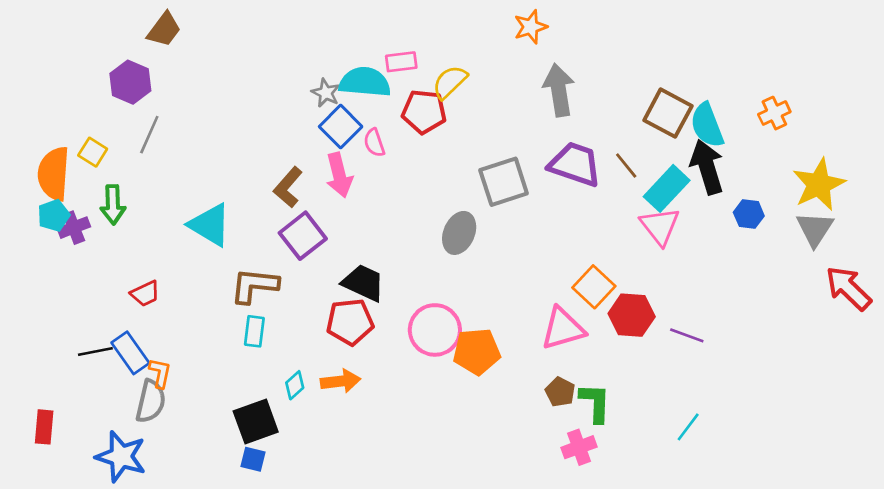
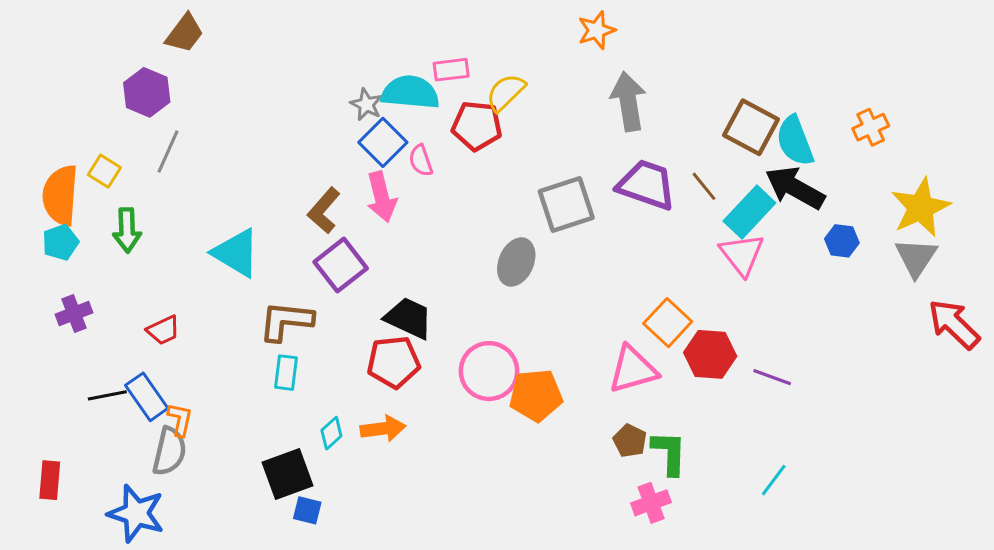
black arrow: (707, 167) -> (795, 188), turned -44
purple cross: (74, 228) -> (74, 313), moved
blue square: (253, 459) -> (307, 510), moved

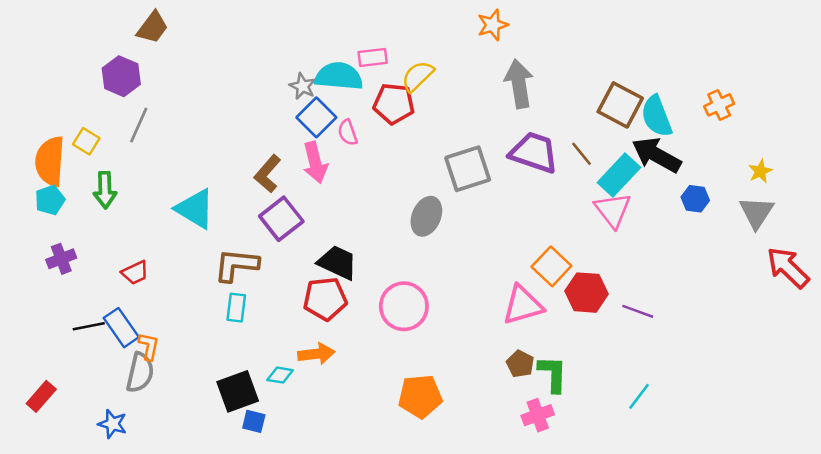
yellow star: (921, 207) -> (760, 171), size x0.5
orange pentagon: (536, 395) -> (420, 396), moved
cyan diamond: (331, 433) -> (280, 375), moved, turned 52
red rectangle: (50, 480) -> (41, 396), turned 36
blue star: (136, 513) -> (112, 424), size x0.6

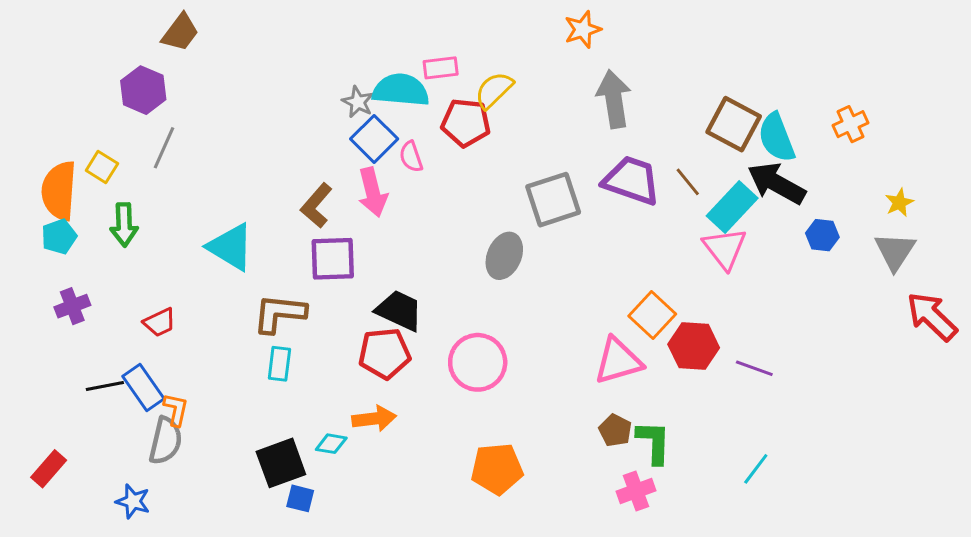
purple square: (281, 219) -> (333, 259), turned 36

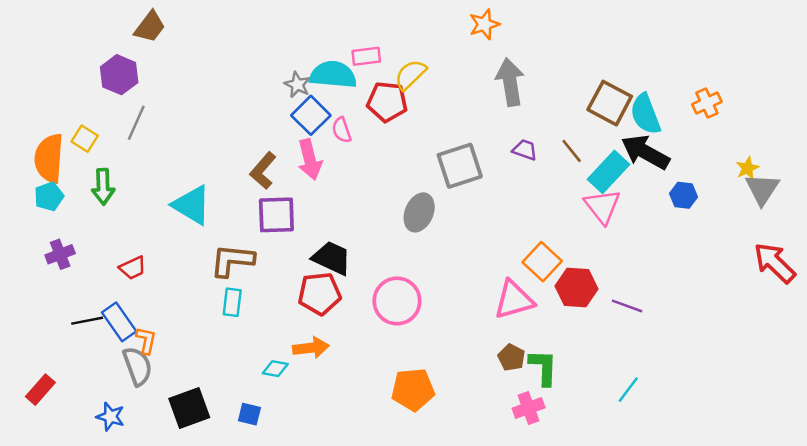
purple trapezoid: (632, 180) -> (525, 150), size x0.5
gray triangle: (895, 251) -> (762, 189), moved
gray semicircle: (166, 441) -> (138, 366), turned -33
black square: (281, 463) -> (189, 408), moved

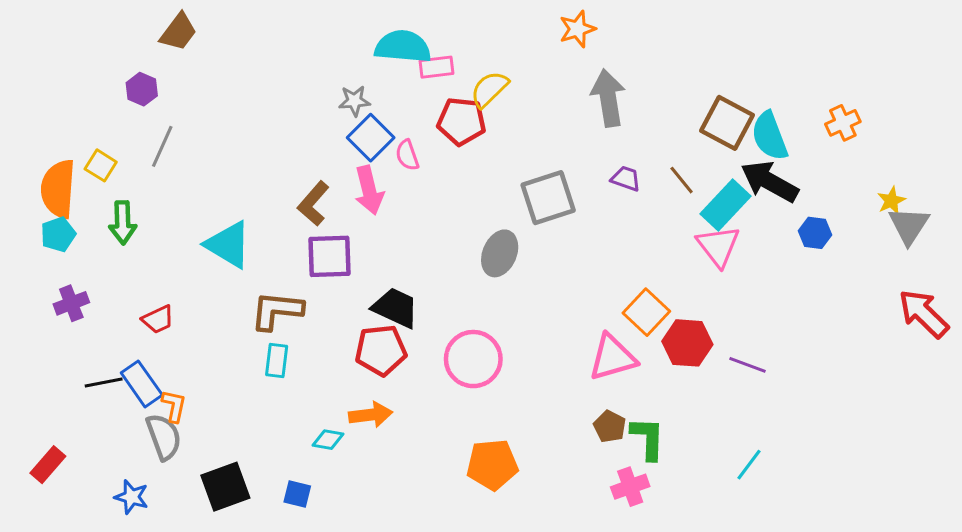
purple hexagon: (119, 75) -> (142, 89), size x0.7
cyan semicircle: (333, 75) -> (403, 47), moved
gray star: (297, 85) -> (354, 101), turned -30

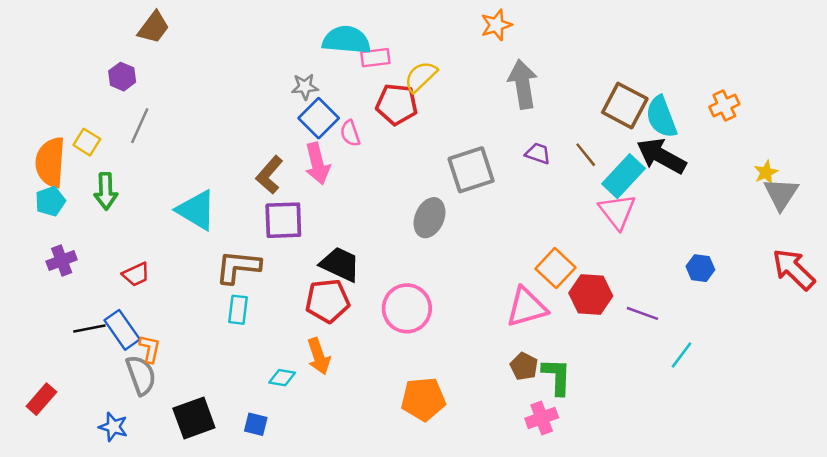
blue hexagon: (815, 233) -> (700, 268), moved
orange arrow: (371, 415) -> (319, 356), turned 78
cyan line: (749, 465) -> (681, 355), moved

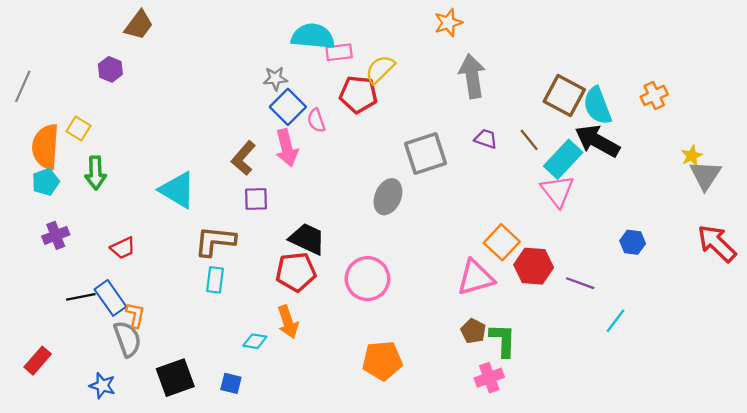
gray line: (140, 126) -> (23, 86), moved
purple square: (283, 220) -> (256, 199), size x0.7

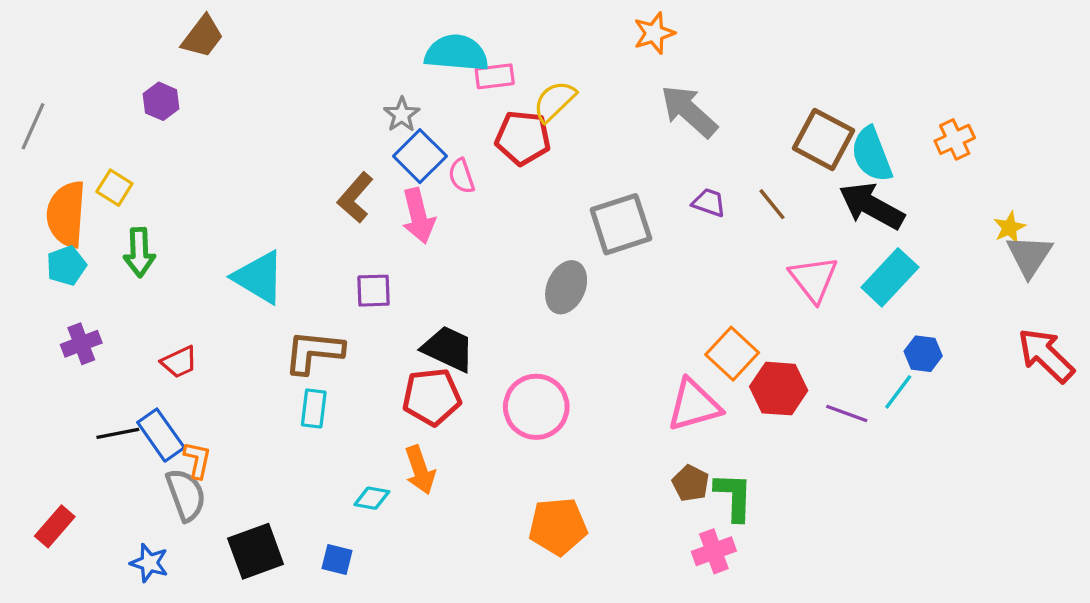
gray arrow: (472, 76) -> (689, 111), turned -39
gray star: (275, 78) -> (402, 115), turned -30
brown L-shape: (243, 158) -> (355, 198), moved
cyan rectangle: (563, 159) -> (890, 277), moved
cyan line: (616, 321) -> (898, 392), moved

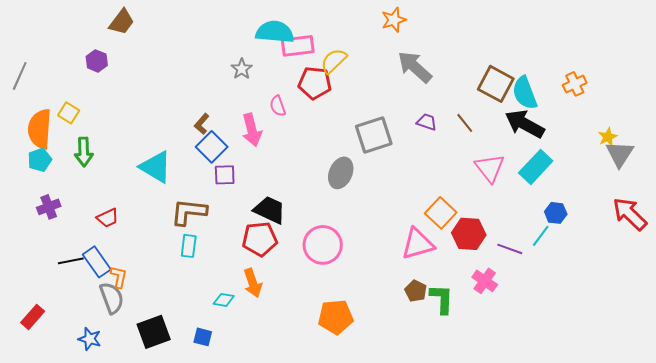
pink rectangle: (495, 76) -> (298, 46), size x1.4
blue square: (420, 156) -> (212, 147), moved
brown L-shape: (355, 198) -> (202, 124), moved, size x0.7
pink cross: (714, 551) -> (485, 281), moved, turned -35

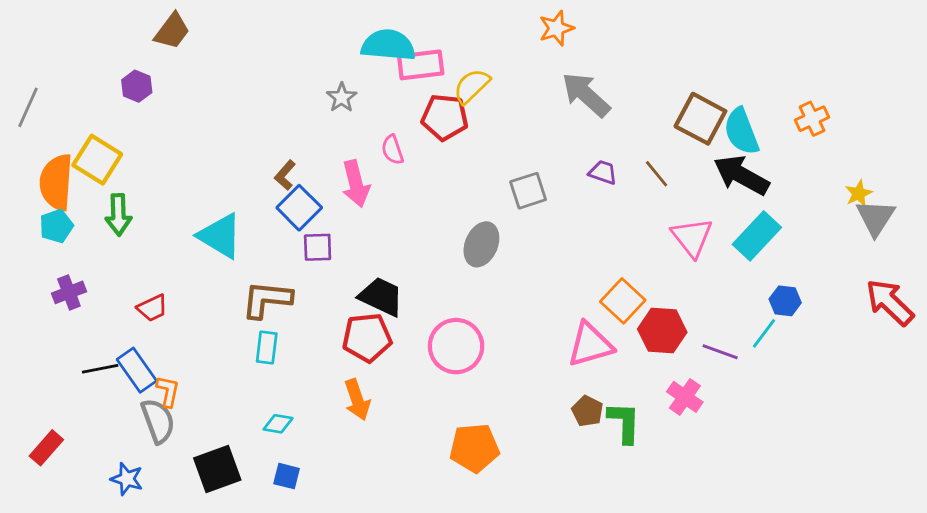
yellow square: (69, 113) -> (97, 160), size x1.6
gray square: (374, 135) -> (528, 191), size x0.7
cyan diamond: (224, 300) -> (278, 424), moved

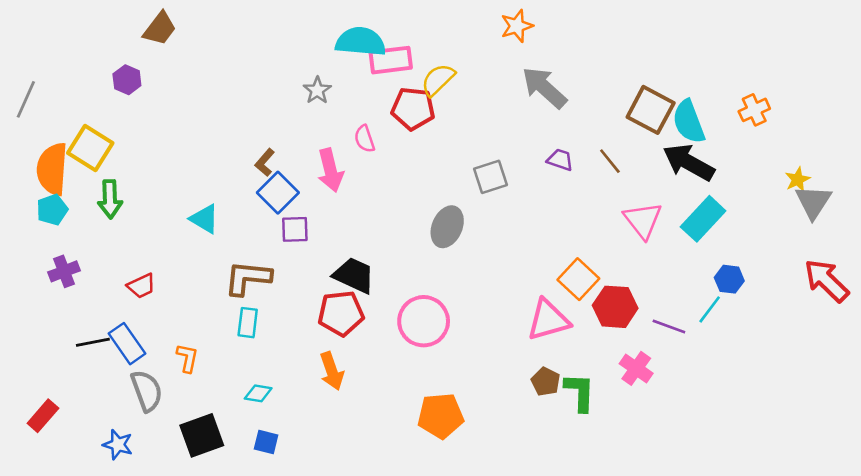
cyan triangle: (220, 236) -> (204, 219), size x0.7
orange L-shape: (168, 391) -> (187, 358), moved

